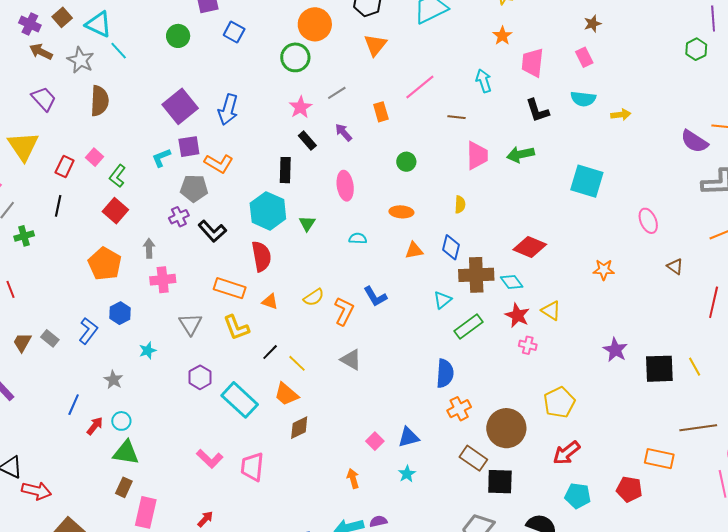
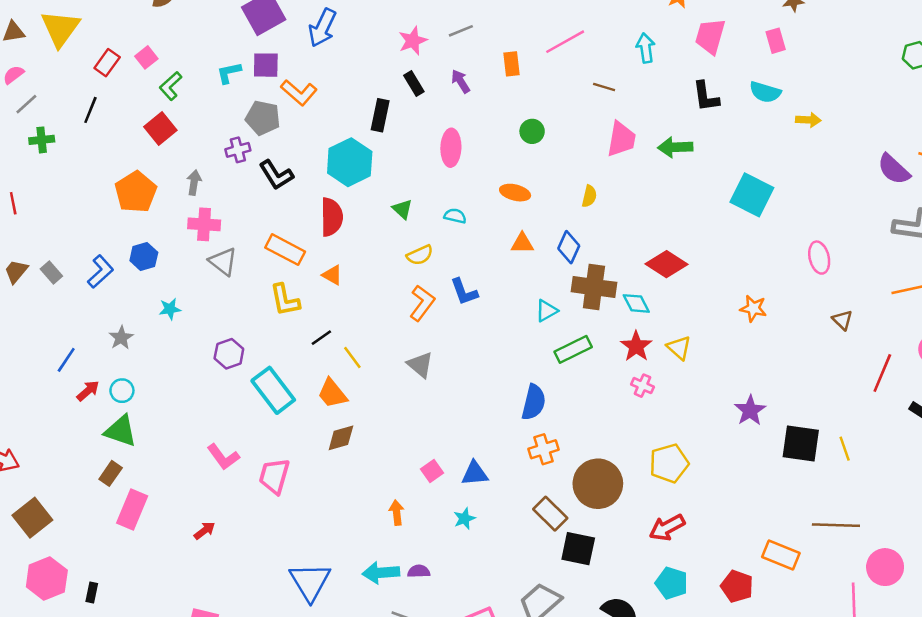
green triangle: (307, 223) -> (402, 209), moved, turned -30
yellow semicircle: (314, 297) -> (420, 255), moved
gray triangle: (190, 324) -> (223, 262), moved, turned -30

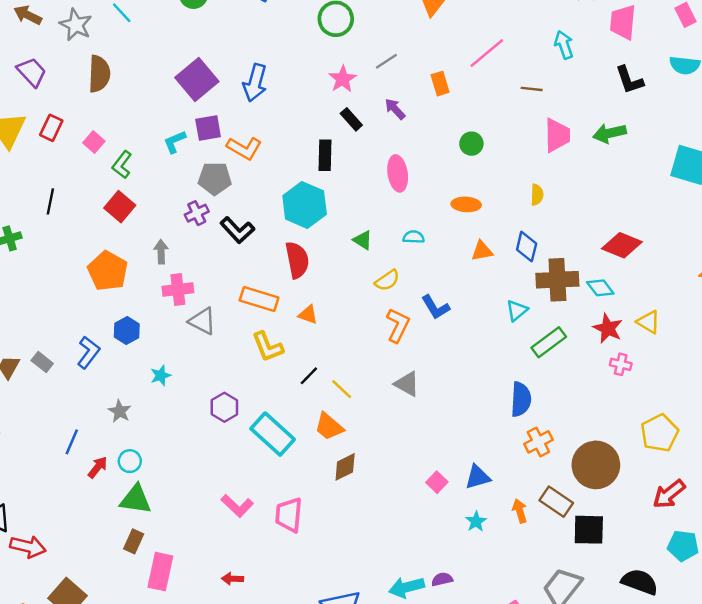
red rectangle: (107, 63) -> (51, 128), moved
orange arrow: (397, 513) -> (520, 511), moved
red arrow: (205, 531) -> (233, 579), turned -130

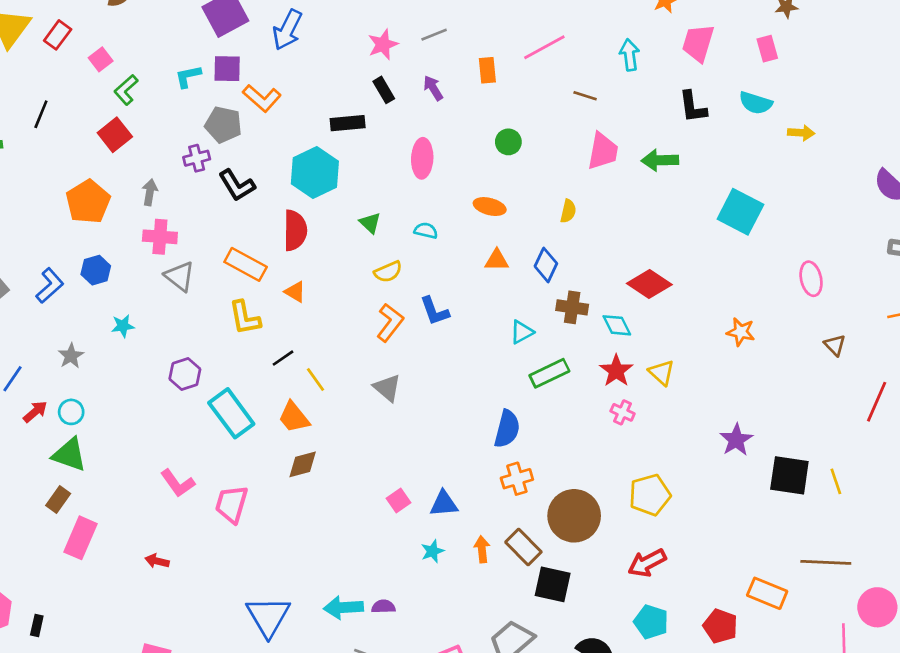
black rectangle: (325, 155) -> (348, 123), turned 72
brown cross: (557, 280) -> (572, 307), size x0.7

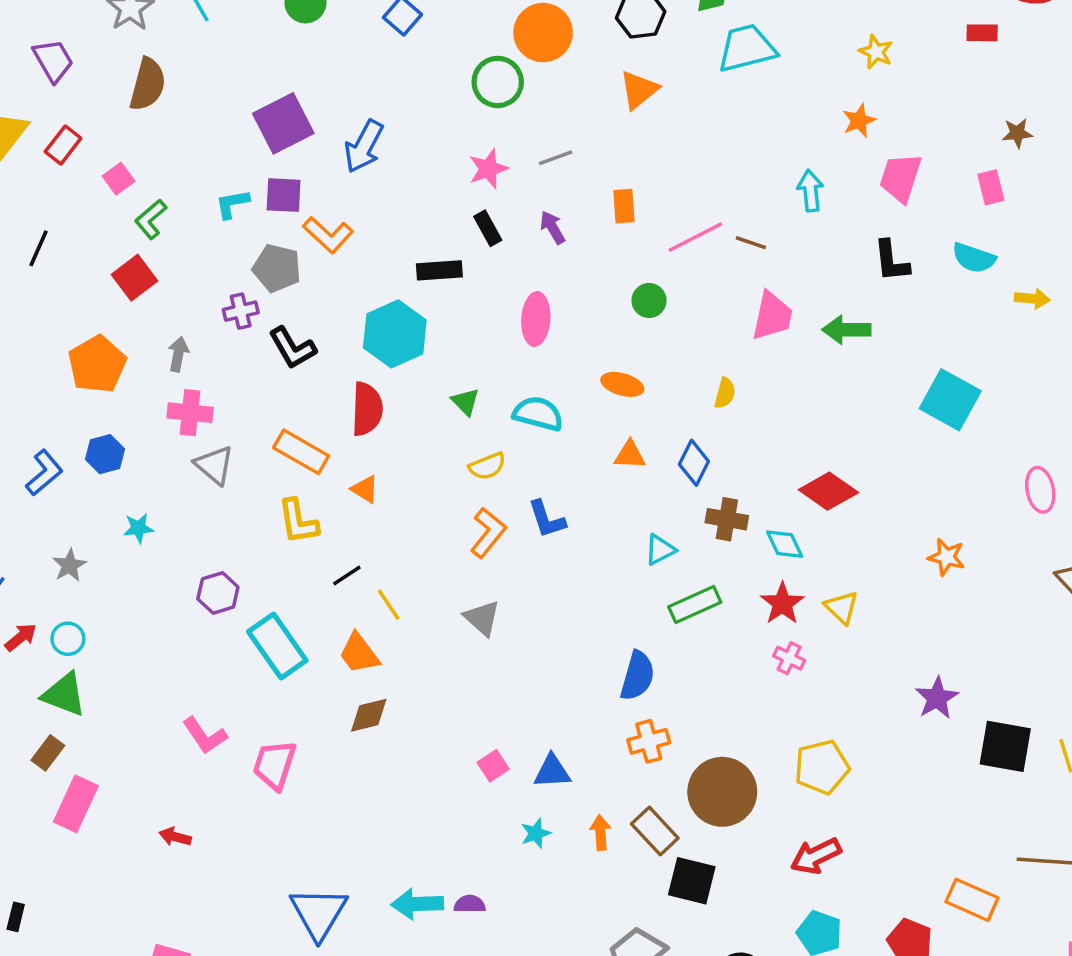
pink line: (544, 47) -> (695, 237), moved
cyan semicircle: (426, 231) -> (538, 414), size x1.6

